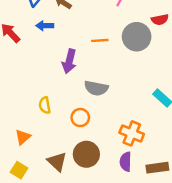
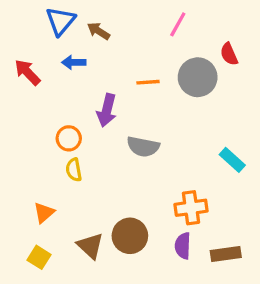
red semicircle: (160, 20) -> (229, 54), turned 77
orange circle: (80, 118) -> (69, 138), moved
orange cross: (132, 133) -> (191, 208), turned -30

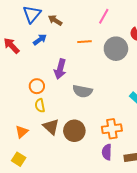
blue arrow: (74, 62) -> (40, 40), turned 144
orange line: (148, 82) -> (85, 42), moved
brown circle: (130, 236) -> (74, 131), moved
brown triangle: (90, 246) -> (51, 127), moved

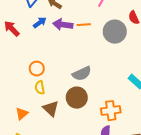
purple arrow: (60, 69) -> (63, 25), moved, turned 84
gray semicircle: (82, 91) -> (82, 74), turned -36
brown circle: (74, 131) -> (77, 98), moved

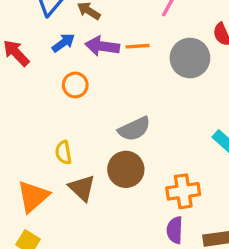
orange circle: (37, 69) -> (75, 85), moved
orange triangle: (22, 114) -> (33, 196), size x1.5

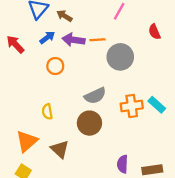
gray circle: (190, 58) -> (120, 57), moved
brown triangle: (82, 188) -> (60, 149), moved
orange cross: (183, 191) -> (132, 106), moved

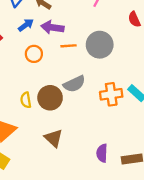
orange line: (97, 40) -> (69, 46), moved
brown circle: (89, 123) -> (50, 98), moved
brown triangle: (60, 149) -> (54, 138), moved

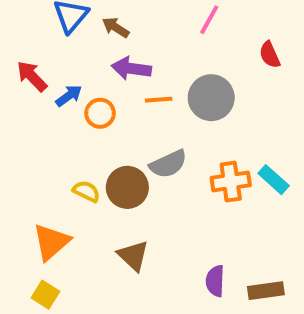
blue arrow: (26, 25) -> (69, 96), moved
yellow semicircle: (26, 100) -> (86, 191), turned 126

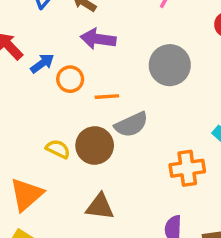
orange line: (159, 100) -> (107, 97), moved
orange cross: (231, 182) -> (187, 168), moved
brown triangle: (133, 256) -> (100, 207), turned -36

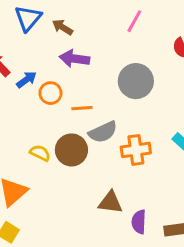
orange cross: (187, 168) -> (136, 150), moved
brown triangle: (100, 207) -> (110, 202), moved

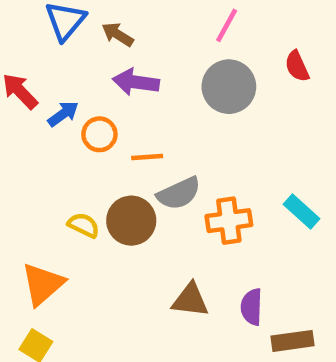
gray circle: (136, 81) -> (229, 87), moved
purple semicircle: (139, 222) -> (252, 307), moved

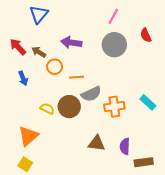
brown arrow: (118, 34) -> (39, 52), moved
blue arrow: (63, 114) -> (23, 78), moved, turned 104

